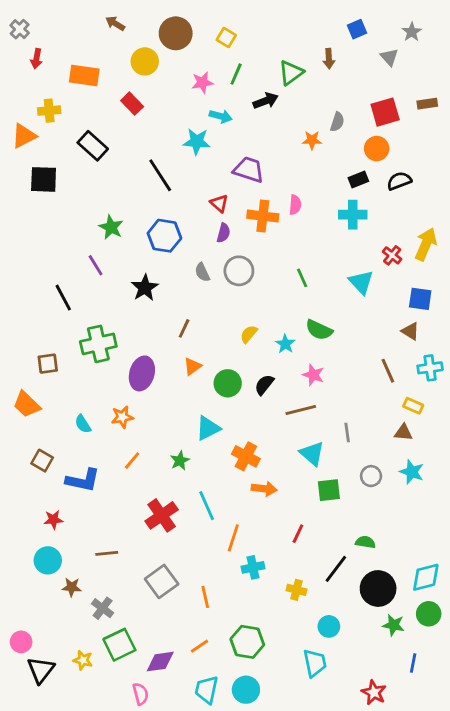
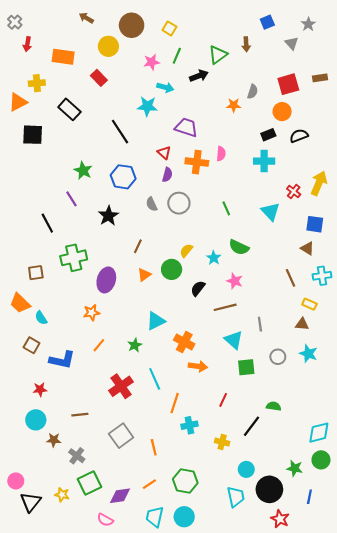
green circle: (228, 383) -> (172, 269), moved
cyan semicircle: (83, 424) -> (41, 318), moved
black circle: (378, 588) -> (269, 489), moved
pink semicircle: (141, 694) -> (105, 520), turned 133

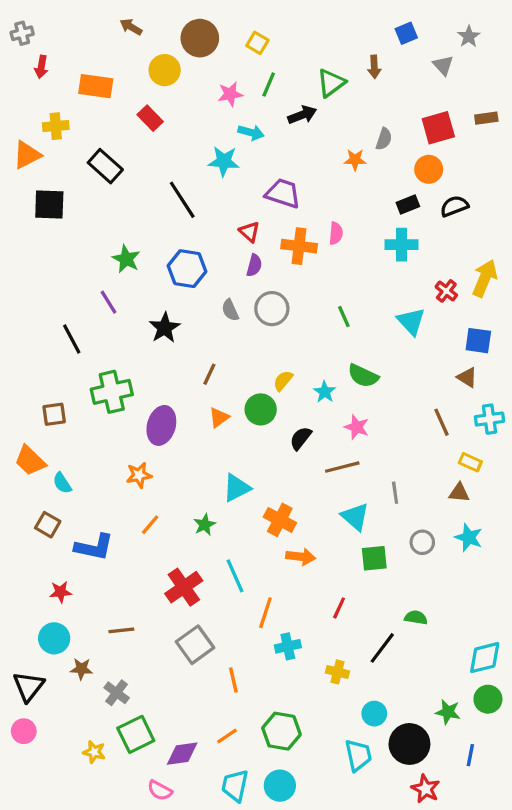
gray cross: (15, 22) -> (22, 33), turned 32
gray square: (121, 436) -> (195, 645), moved
black triangle: (31, 502) -> (29, 686), moved

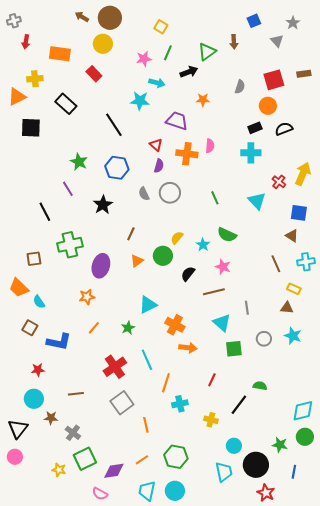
brown circle: (200, 38) -> (110, 18), moved
orange star: (355, 160) -> (203, 100), moved

